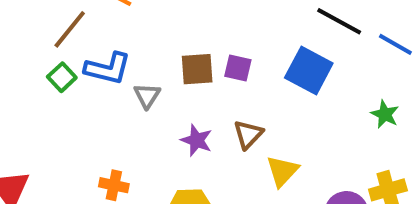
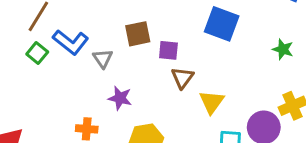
purple square: (238, 68) -> (168, 50), moved
blue L-shape: (108, 69) -> (71, 42), turned 32
purple star: (197, 140) -> (120, 98), moved

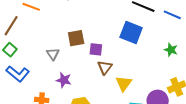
blue L-shape: (71, 42) -> (18, 74), moved

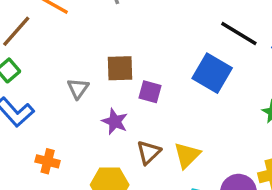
brown triangle: (105, 67) -> (149, 152), moved
purple star: (64, 80) -> (115, 121), moved

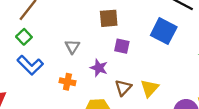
brown square: (120, 68) -> (109, 18), moved
orange cross: (48, 161) -> (67, 82), moved

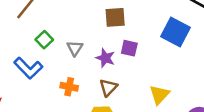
green square: (24, 37) -> (44, 40), moved
purple star: (99, 68) -> (105, 58), moved
brown triangle: (123, 88) -> (108, 87), moved

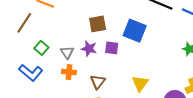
blue square: (175, 32) -> (135, 31), moved
purple star: (105, 58) -> (89, 49), moved
orange cross: (69, 87) -> (69, 72), moved

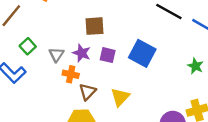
blue square: (135, 31) -> (142, 53), moved
orange cross: (69, 72) -> (71, 74), moved
yellow triangle: (140, 83) -> (120, 97), moved

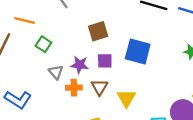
brown square: (94, 26) -> (98, 31), moved
green square: (28, 46) -> (43, 44), moved
brown triangle: (87, 92) -> (100, 87), moved

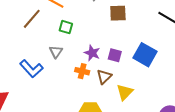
brown square: (98, 31) -> (118, 13), moved
green square: (43, 44) -> (66, 27), turned -32
gray triangle: (56, 72) -> (56, 52), moved

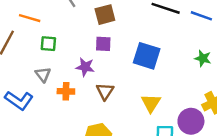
purple square: (115, 55) -> (103, 44), moved
orange cross: (82, 71) -> (66, 91), moved
yellow triangle: (125, 92) -> (151, 103), moved

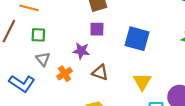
green square: (48, 44) -> (38, 35), moved
orange cross: (66, 91) -> (64, 74), turned -32
brown triangle: (105, 91) -> (100, 72), turned -42

